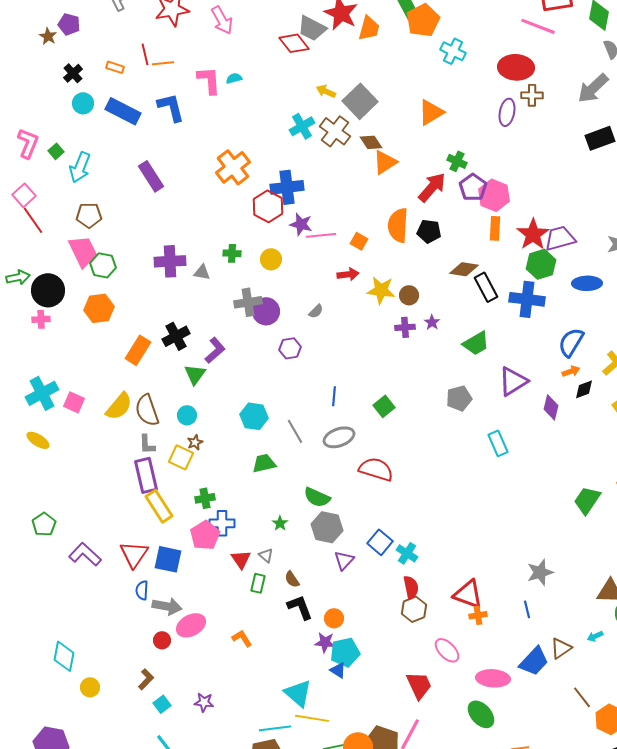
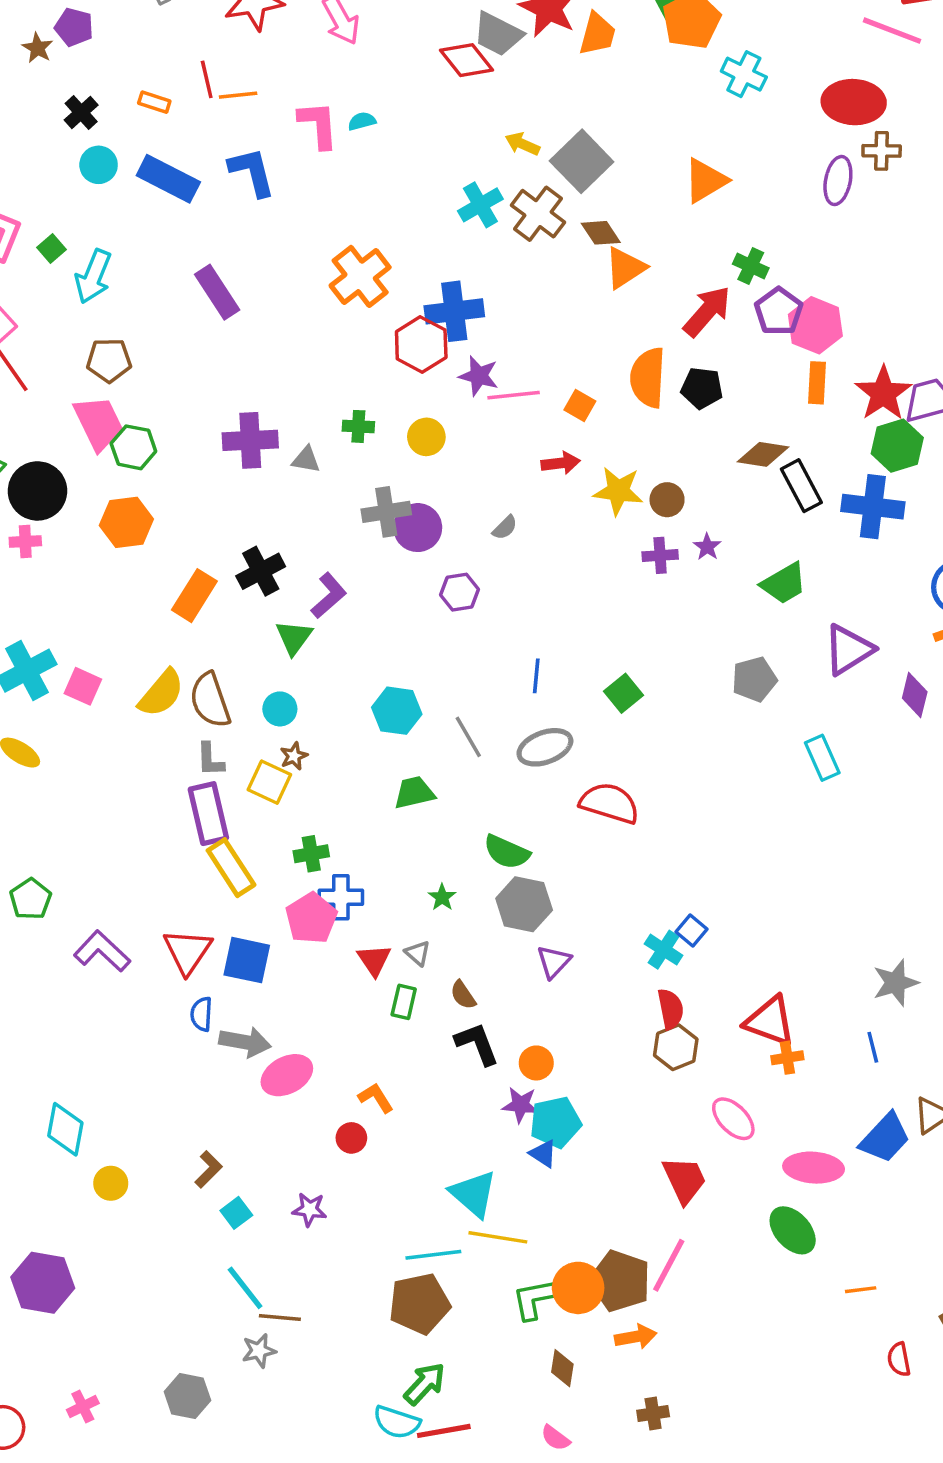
blue square: (380, 542) -> (691, 930), moved, size x0.7
red circle: (162, 640) -> (351, 1138), moved

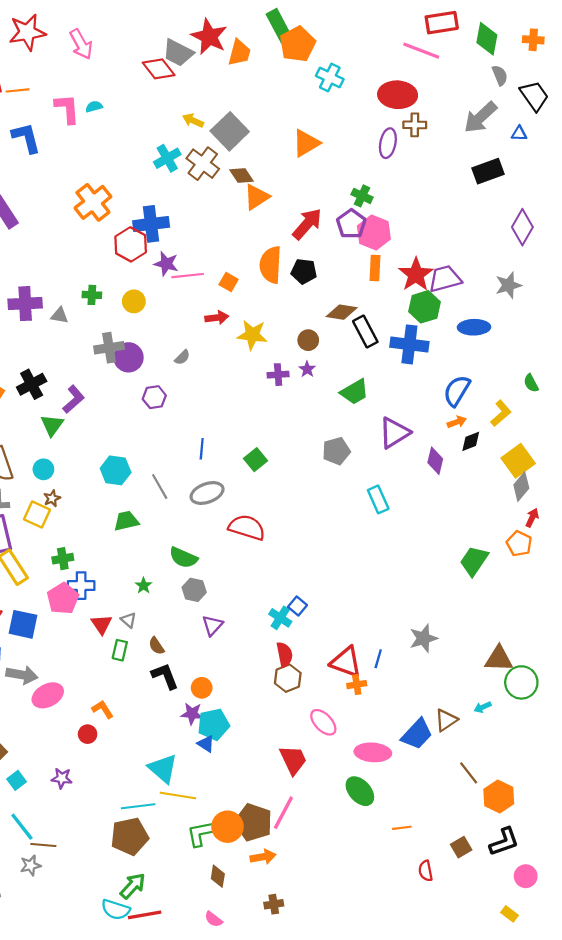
green cross: (751, 266) -> (362, 196), moved
brown circle: (667, 500) -> (308, 340), moved
gray hexagon: (524, 904) -> (194, 590), size x0.7
blue line: (873, 1047) -> (378, 659), moved, turned 30

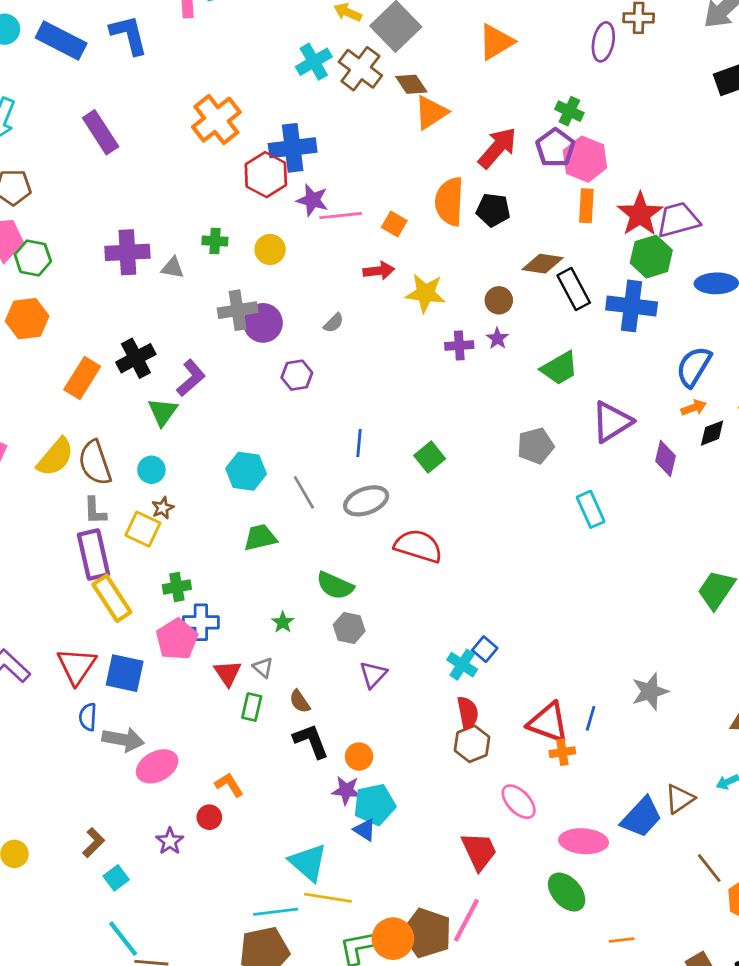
purple star: (62, 778) -> (170, 841), moved, turned 30

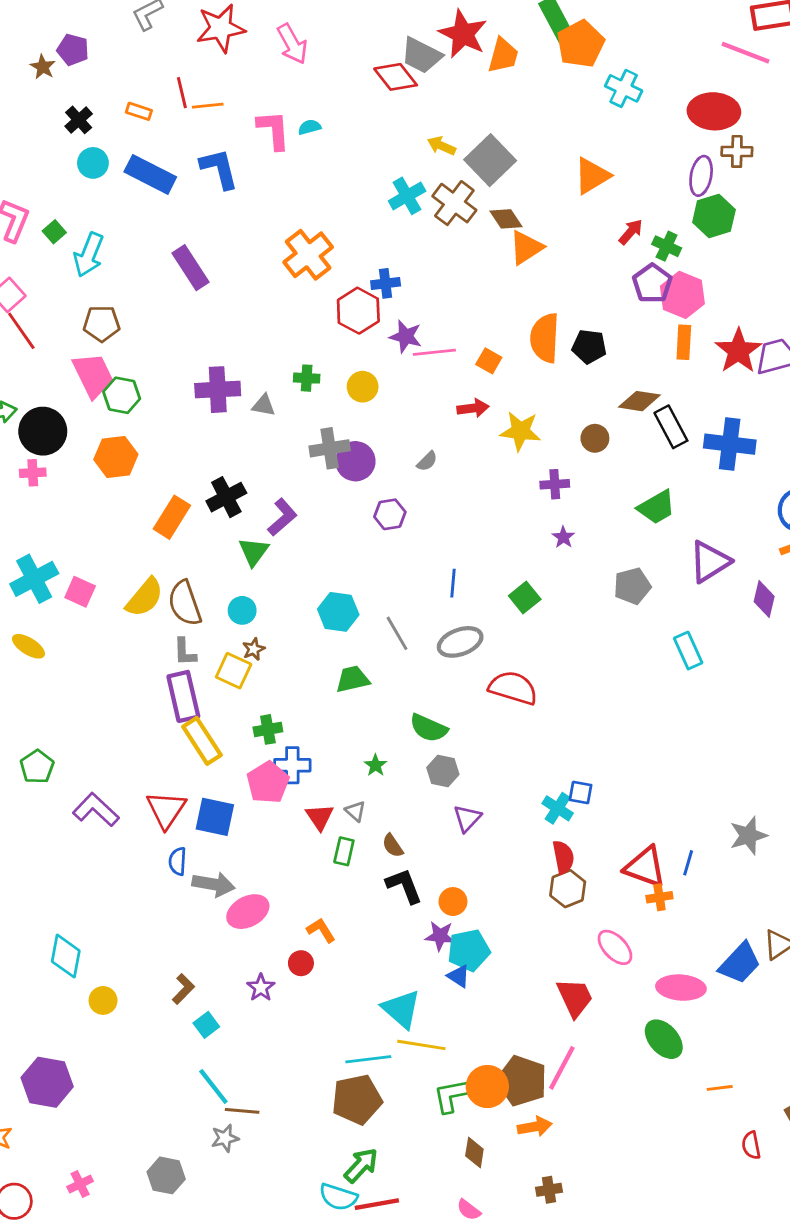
blue cross: (293, 148) -> (386, 283), size x0.6
red arrow: (497, 148) -> (631, 232), moved, size x0.6
green hexagon: (651, 257) -> (714, 216), moved
purple star: (497, 338) -> (563, 537), moved
blue square: (485, 649) -> (581, 793), turned -30

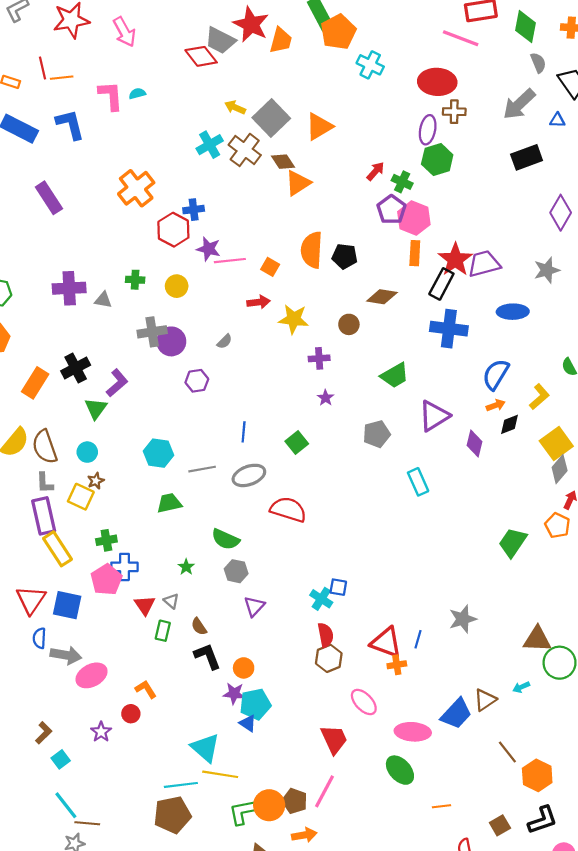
orange triangle: (592, 176) -> (319, 127), moved
black rectangle: (671, 427) -> (441, 284), moved, turned 56
gray line: (397, 633) -> (202, 469), turned -70
brown pentagon: (522, 1081) -> (295, 801), size x0.7

